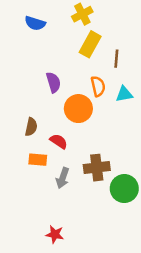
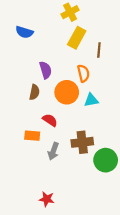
blue semicircle: (35, 23) -> (24, 32), moved
cyan triangle: (124, 94) -> (91, 100), moved
brown semicircle: (31, 127) -> (34, 92), moved

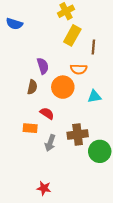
blue semicircle: (24, 32) -> (14, 24), moved
orange semicircle: (83, 73) -> (79, 69), turned 105
cyan triangle: (91, 100) -> (94, 97), moved

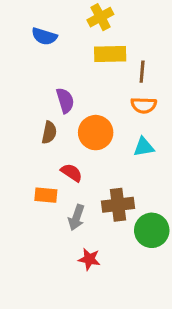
blue semicircle: (14, 24) -> (44, 36), moved
yellow rectangle: (72, 35) -> (110, 54), turned 60
orange semicircle: (79, 69) -> (144, 105), moved
red star: (44, 188) -> (89, 259), moved

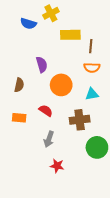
yellow cross: (100, 17) -> (51, 13), moved
brown semicircle: (49, 133) -> (19, 85), moved
orange rectangle: (46, 195) -> (19, 118), moved
brown cross: (118, 205) -> (80, 120), moved

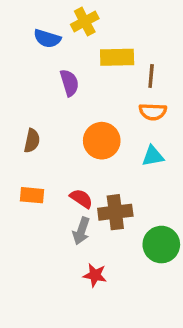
purple semicircle: (42, 64) -> (69, 83), moved
red semicircle: (46, 111) -> (81, 199), moved
brown cross: (80, 120) -> (115, 212), moved

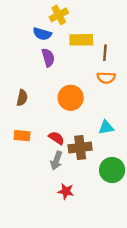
blue semicircle: (47, 39) -> (42, 34), moved
cyan triangle: (153, 156) -> (106, 127), moved

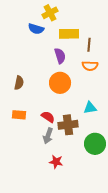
purple semicircle: (48, 58) -> (60, 56), moved

